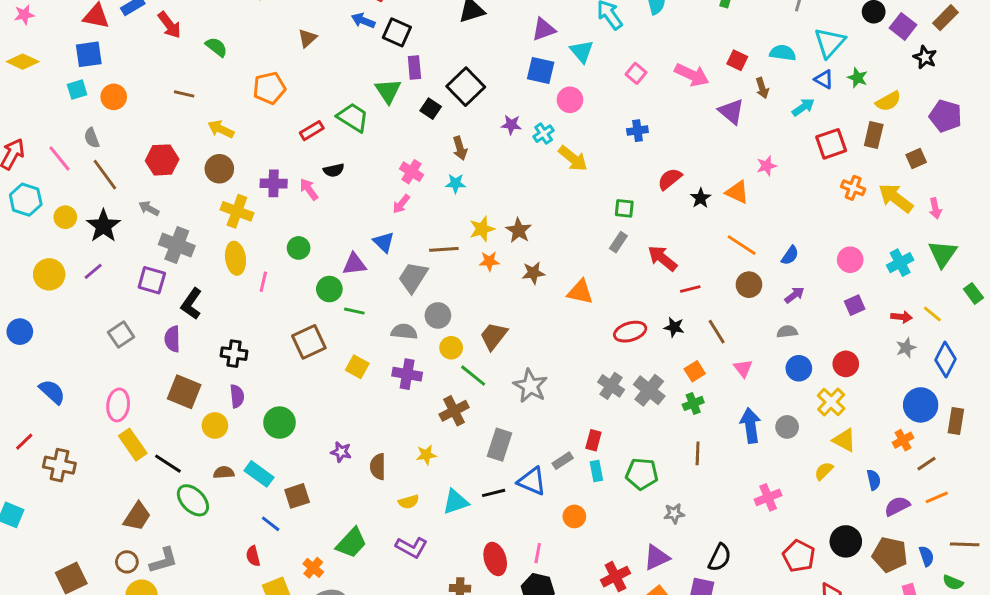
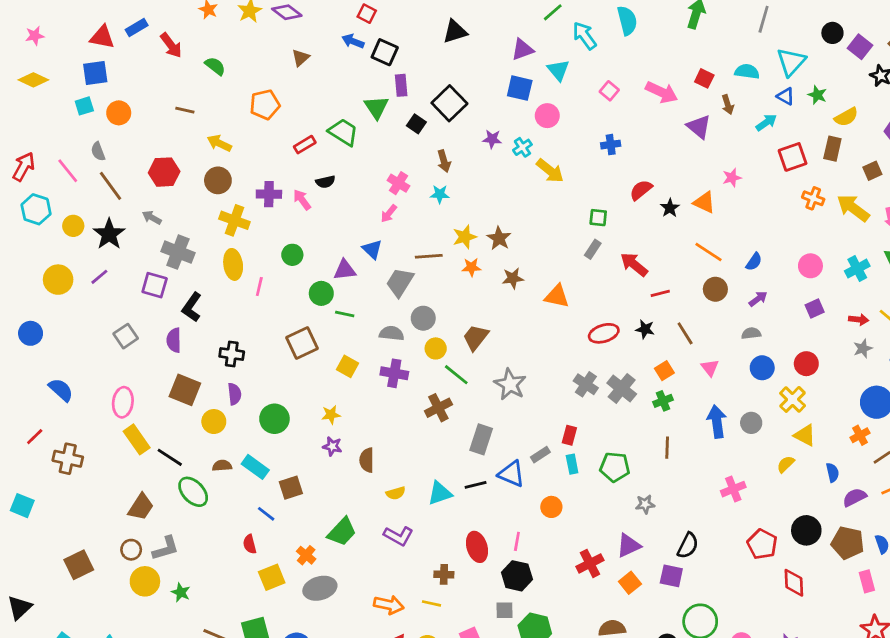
yellow star: (426, 455) -> (331, 415), moved

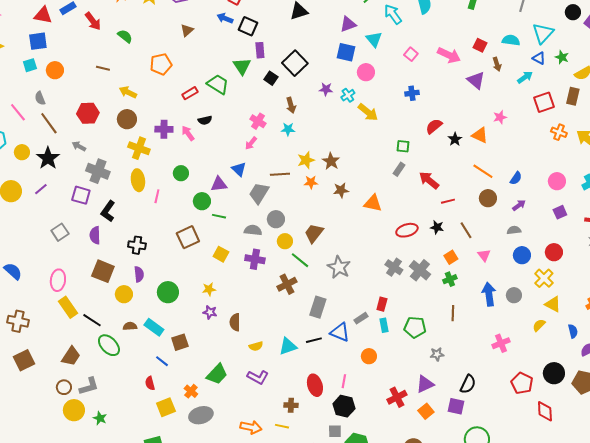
brown square: (79, 565) -> (24, 360), moved

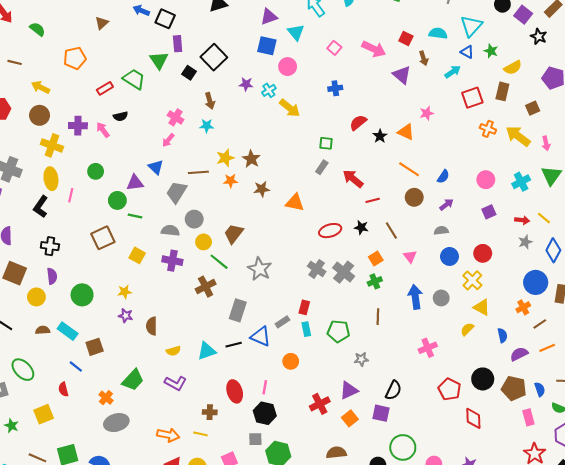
black L-shape: (108, 211) -> (41, 207), moved
green ellipse: (109, 345) -> (23, 370), moved
yellow square: (166, 407) -> (44, 414), moved

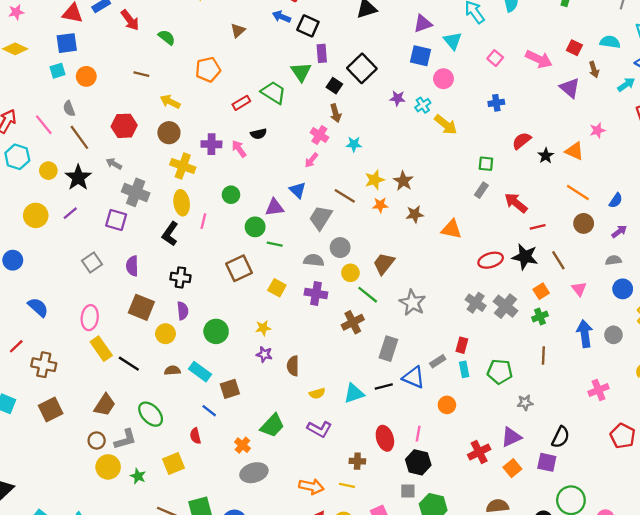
brown arrow: (210, 101) -> (336, 113), moved
brown line: (198, 172) -> (345, 196), turned 36
black star: (361, 227) -> (525, 257), size x1.6

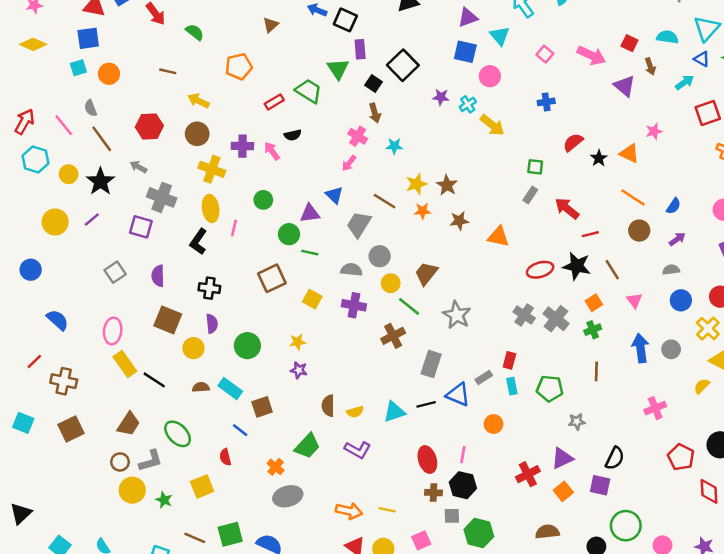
brown semicircle: (293, 366) -> (328, 406), moved
brown cross: (357, 461) -> (434, 493), moved

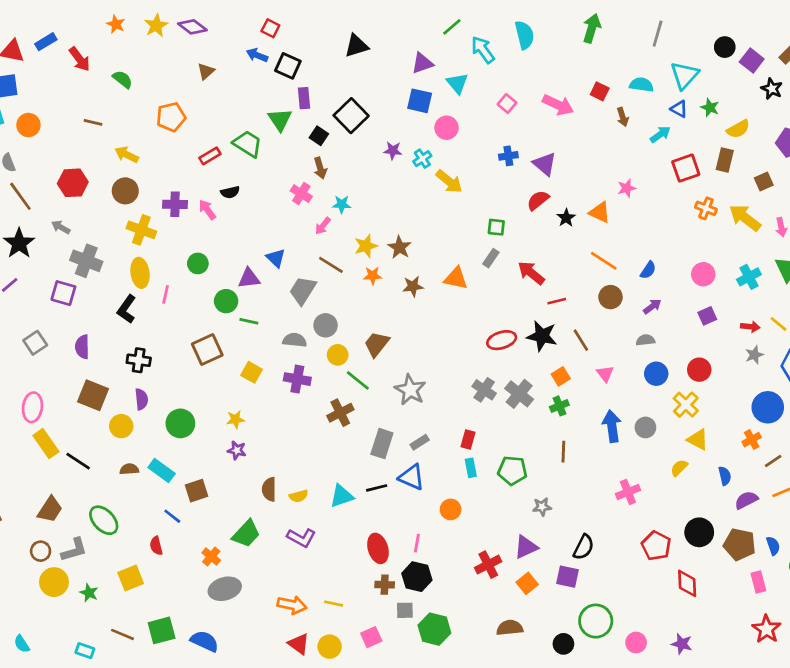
purple triangle: (625, 86) -> (545, 164), moved
pink arrow: (349, 163) -> (323, 226), moved
orange triangle: (498, 237) -> (456, 278), moved
gray rectangle: (484, 377) -> (420, 442), moved

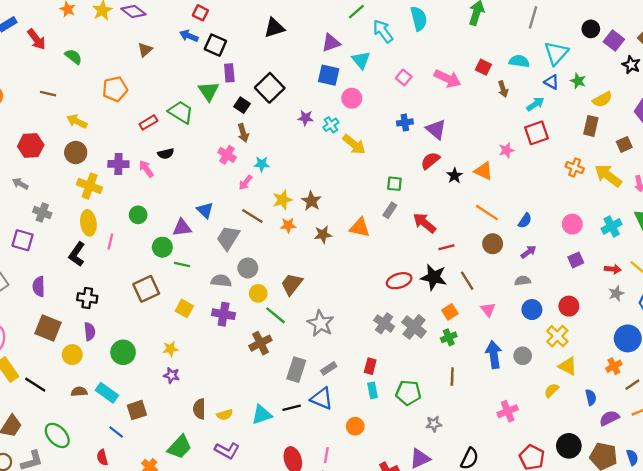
red square: (686, 168) -> (537, 133), moved
gray cross: (86, 261) -> (42, 213), size x0.7

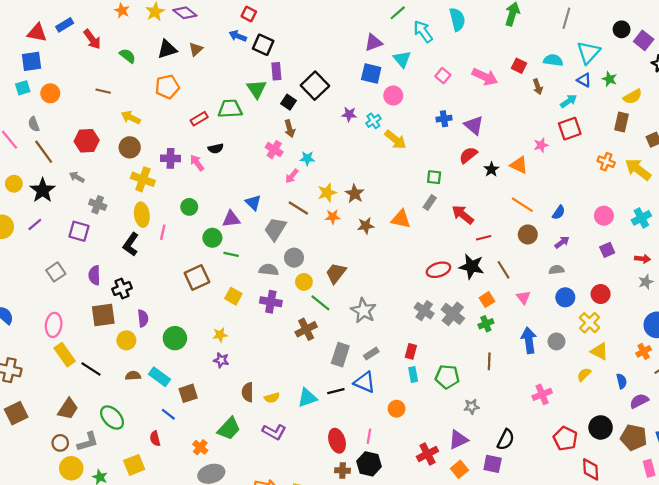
black triangle: (274, 28) -> (167, 49), moved
green trapezoid: (181, 112) -> (230, 109), turned -35
black cross: (87, 298) -> (122, 289), moved, turned -30
brown square: (48, 328) -> (103, 315), turned -30

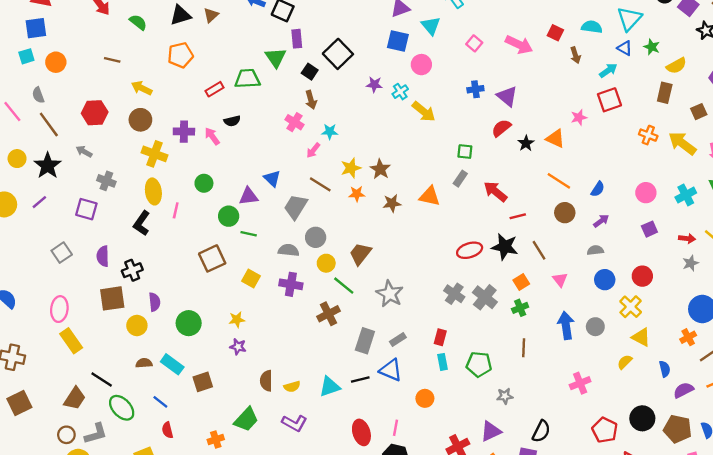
black line: (91, 369) -> (102, 380), moved
blue line: (168, 414) -> (160, 402), moved
orange cross: (200, 447) -> (216, 439), turned 32

